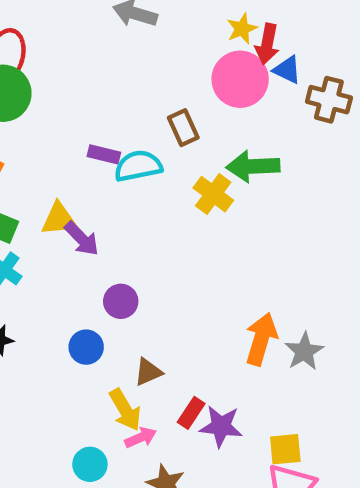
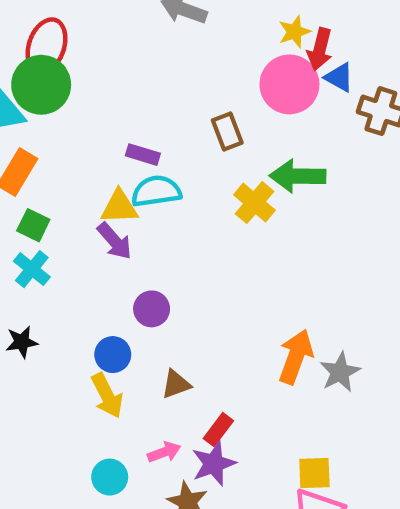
cyan semicircle: (138, 166) -> (156, 191), moved
yellow triangle: (59, 219) -> (119, 207), moved
yellow arrow: (125, 410) -> (107, 396), moved
purple star: (221, 426) -> (214, 464), moved, turned -30

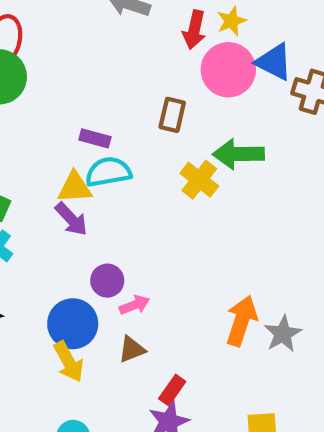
red arrow: (320, 49) -> (194, 30), moved
blue triangle: (339, 77) -> (274, 62), size x1.4
brown rectangle: (227, 131) -> (172, 115), turned 36
blue circle: (113, 355) -> (73, 324), size x1.5
pink arrow: (164, 452) -> (134, 305), moved

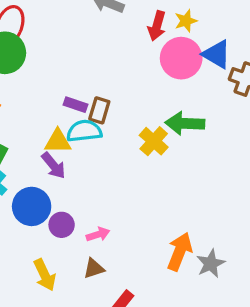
brown rectangle: (172, 115) -> (99, 110), moved
purple circle: (107, 281) -> (62, 225), moved
blue circle: (73, 324) -> (32, 206), moved

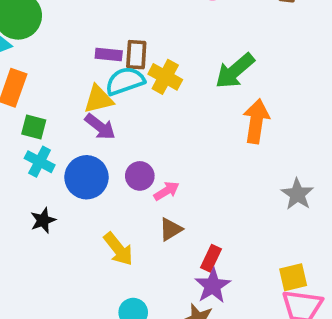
green arrow: (185, 123) -> (235, 71), moved, turned -30
yellow cross: (154, 141) -> (165, 77), moved
purple circle: (62, 225) -> (140, 176), moved
orange arrow: (180, 252) -> (256, 121), moved

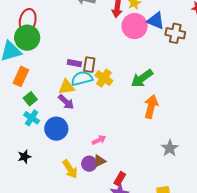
green square: (34, 127) -> (30, 99), turned 32
purple circle: (140, 176) -> (89, 164), moved
black star: (43, 220) -> (24, 157), moved

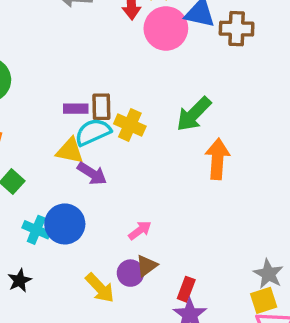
yellow triangle: (67, 87) -> (70, 151), turned 30
purple arrow: (66, 102) -> (92, 174), moved
cyan cross: (32, 118) -> (36, 230), moved
gray star: (170, 148) -> (268, 274), moved

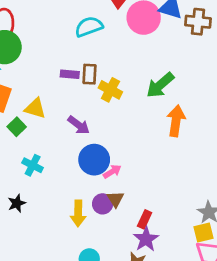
cyan semicircle: (93, 132) -> (89, 27), moved
yellow triangle: (70, 151) -> (35, 108), moved
blue circle: (65, 224) -> (94, 160), moved
brown triangle: (147, 266) -> (115, 199), turned -30
yellow arrow: (100, 288) -> (78, 214), turned 40

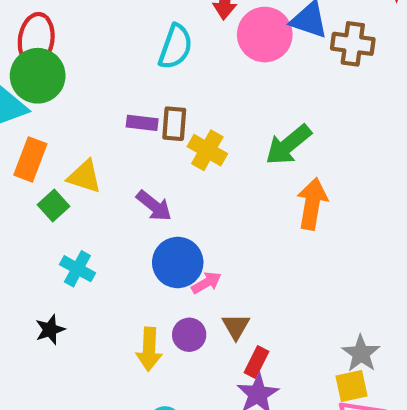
cyan semicircle: (89, 27) -> (175, 47), turned 128
brown triangle: (115, 199) -> (236, 326), moved

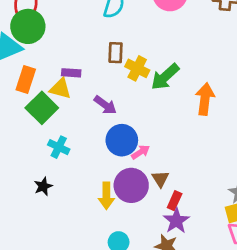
purple rectangle: (142, 123) -> (71, 73), moved
green arrow: (288, 145) -> (165, 77), moved
green square: (54, 206) -> (42, 108), size x1.6
purple circle: (189, 335) -> (131, 185), size x1.6

